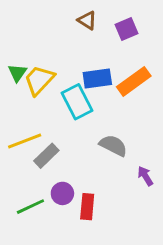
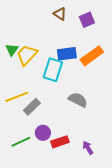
cyan rectangle: (77, 102) -> (53, 70), turned 45
purple arrow: (145, 176) -> (88, 148), moved
red rectangle: (87, 207) -> (60, 142), turned 66

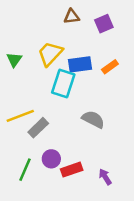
brown triangle: (60, 14) -> (72, 17), turned -40
yellow trapezoid: (27, 55) -> (50, 54), moved
orange rectangle: (92, 56) -> (110, 67), size x0.6
green line: (21, 142) -> (25, 170), turned -42

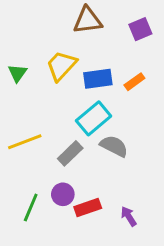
brown triangle: (72, 17) -> (88, 20), size x1.5
purple square: (104, 24) -> (140, 29), moved
cyan rectangle: (63, 83) -> (94, 118), moved, turned 32
gray rectangle: (38, 128) -> (70, 153), moved

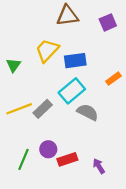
green triangle: (18, 73) -> (13, 65), moved
orange rectangle: (134, 82) -> (113, 79), moved
gray rectangle: (70, 153) -> (43, 109), moved

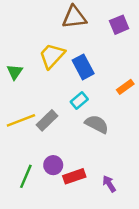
blue rectangle: (75, 61) -> (83, 67), turned 70
cyan rectangle: (72, 91) -> (79, 100), size x0.6

